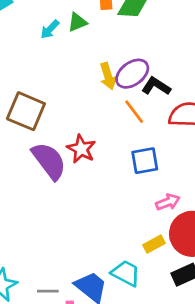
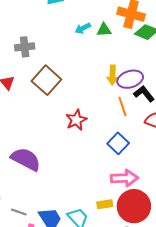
purple semicircle: (49, 161) -> (26, 159), moved, turned -44
blue square: (145, 161) -> (118, 143), turned 35
pink arrow: (168, 202) -> (124, 178), size x1.5

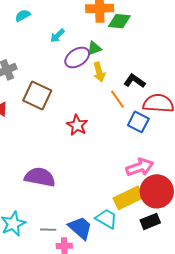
green triangle: (104, 30) -> (94, 48), moved
purple ellipse: (130, 79) -> (77, 57), moved
blue square: (118, 143) -> (138, 122), moved
yellow rectangle: (105, 204) -> (128, 198), size x1.8

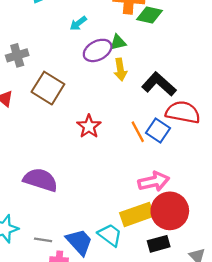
black L-shape: (134, 81) -> (159, 84), size x1.4
orange line: (117, 99) -> (138, 132), moved

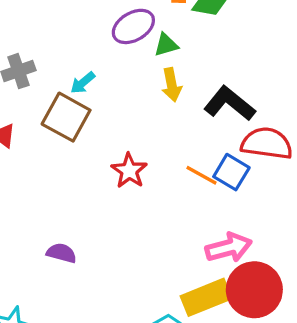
cyan arrow: (78, 23) -> (83, 83), moved
purple ellipse: (98, 50) -> (133, 26), moved
orange line: (138, 132) -> (201, 175), turned -30
purple semicircle: (40, 180) -> (61, 253), size x0.6

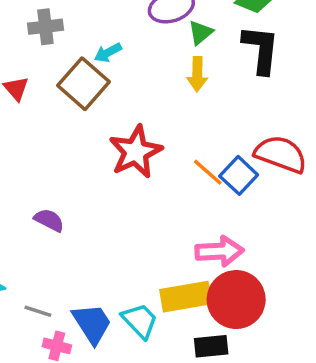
green triangle: (166, 45) -> (200, 33), turned -36
black L-shape: (229, 103) -> (261, 49), moved, turned 45
red star: (129, 171) -> (136, 152), size x1.4

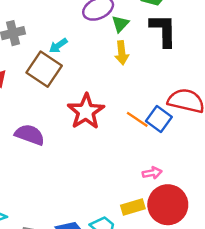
purple semicircle: (49, 220) -> (30, 135), moved, size x1.4
pink arrow: (219, 251) -> (152, 173), size x0.6
yellow rectangle: (186, 297) -> (133, 207), size x0.7

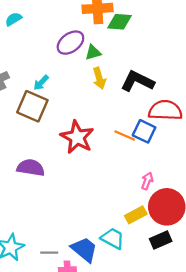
green triangle: (120, 24) -> (93, 52), turned 42
black L-shape: (163, 30) -> (138, 81), moved, turned -52
pink arrow: (152, 173) -> (147, 181), turned -49

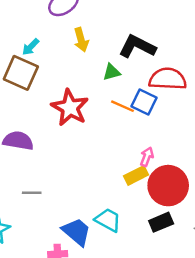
green triangle: (93, 52) -> (111, 72), moved
yellow arrow: (99, 78) -> (81, 40), moved
yellow rectangle: (136, 215) -> (136, 175), moved
gray line: (49, 253) -> (32, 193), moved

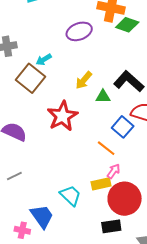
yellow arrow: (81, 40) -> (84, 80), moved, turned 42
orange line: (122, 106) -> (106, 148), moved
gray line: (32, 193) -> (14, 176), turned -42
cyan trapezoid: (108, 220) -> (71, 195), moved

